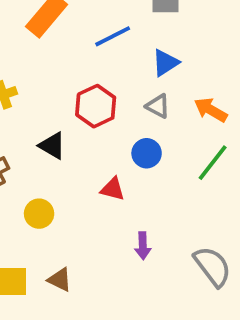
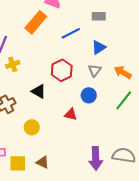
gray triangle: (158, 106) -> (95, 70), turned 40
purple arrow: (143, 246) -> (96, 158), moved, size x1.6
gray semicircle: (213, 266) -> (124, 155), turned -45

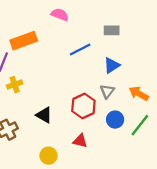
orange rectangle: (36, 22) -> (24, 41), moved, turned 30
red hexagon: (62, 70) -> (83, 106), moved
blue circle: (89, 95) -> (115, 120), moved
yellow circle: (32, 127) -> (48, 156), moved

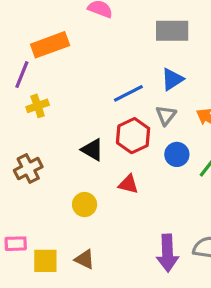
gray rectangle: (112, 30) -> (172, 31), size x1.5
blue line: (80, 50) -> (128, 93), moved
black triangle: (44, 115) -> (92, 150), moved

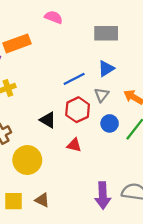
yellow circle: (85, 205) -> (27, 160), moved, size x1.6

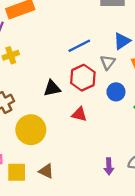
blue triangle: (106, 69) -> (122, 41), moved
black triangle: (48, 120) -> (52, 88), turned -42
purple arrow: (103, 195) -> (109, 166), size x0.6

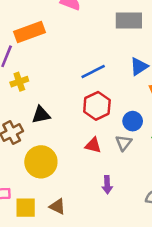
gray triangle: (108, 62) -> (124, 143), moved
black triangle: (52, 88) -> (41, 115), moved
purple arrow: (109, 166) -> (107, 185), moved

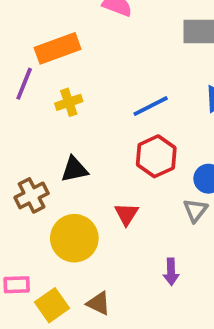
yellow cross: (19, 82) -> (69, 102), moved
red triangle: (93, 145) -> (126, 214), moved, turned 48
yellow square: (26, 208) -> (52, 305), turned -35

